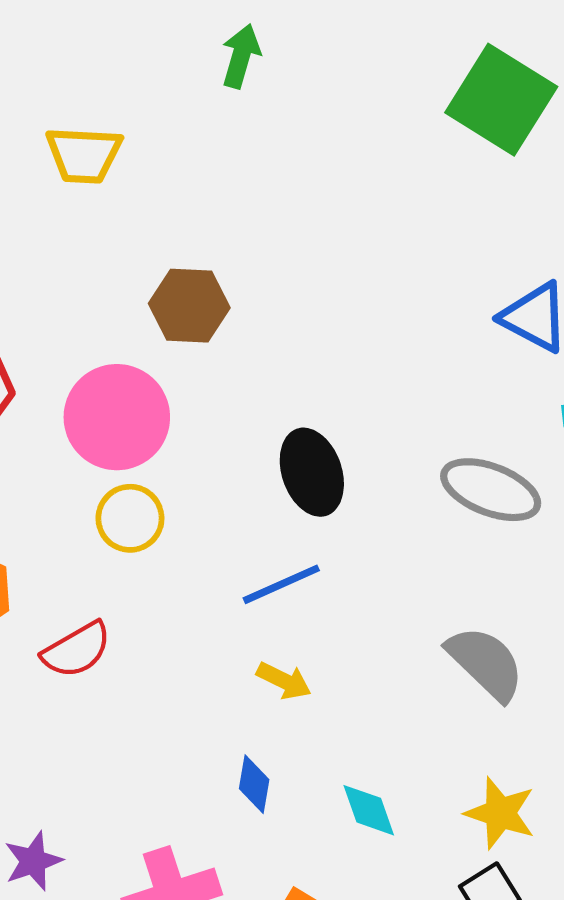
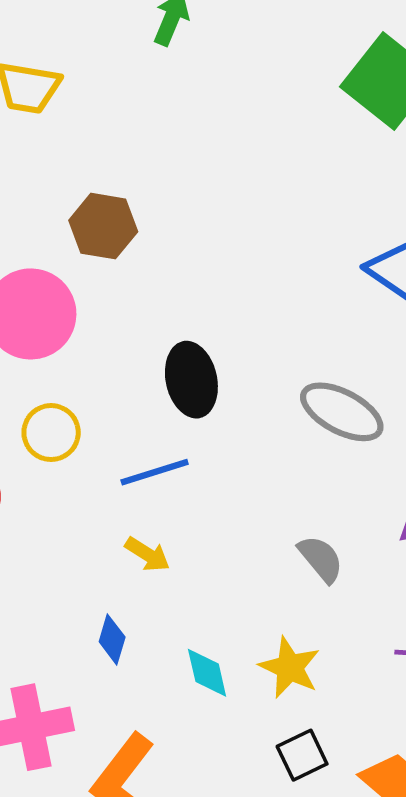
yellow circle: (130, 518) -> (51, 433), moved
gray semicircle: (486, 663) -> (321, 559), size x0.7
yellow star: (500, 813) -> (290, 668), moved

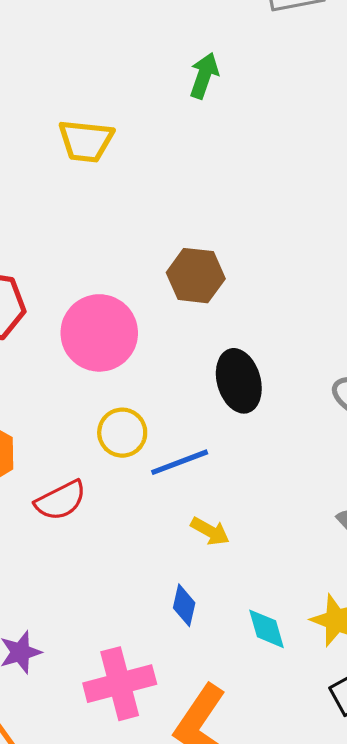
brown hexagon: (103, 226) -> (196, 276), moved
blue line: (155, 472) -> (180, 462), moved

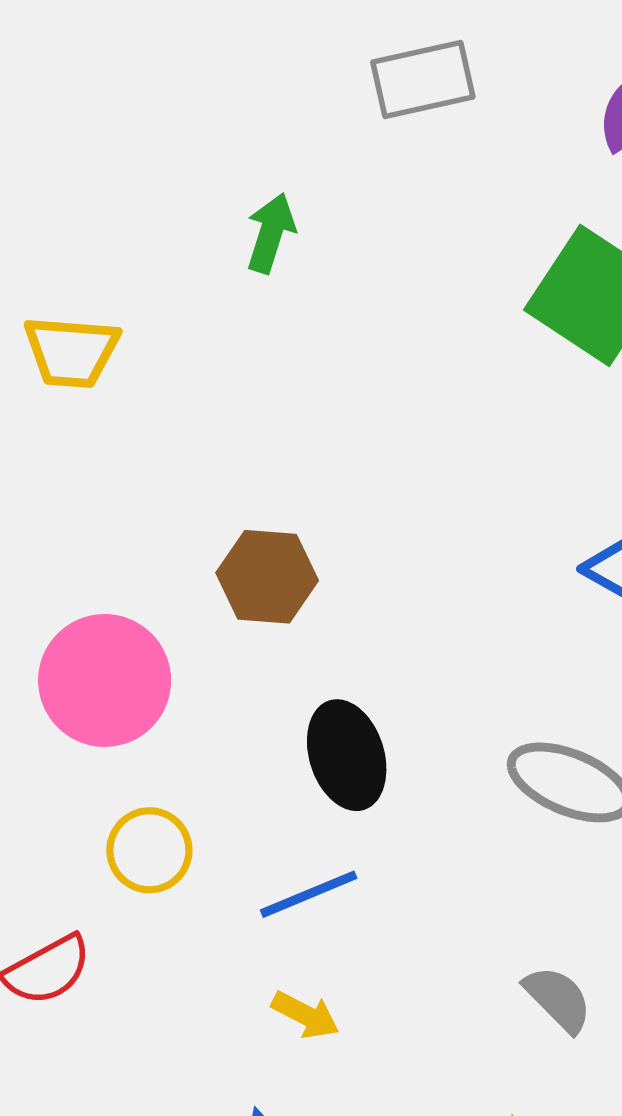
blue line: (180, 462) -> (309, 894), moved

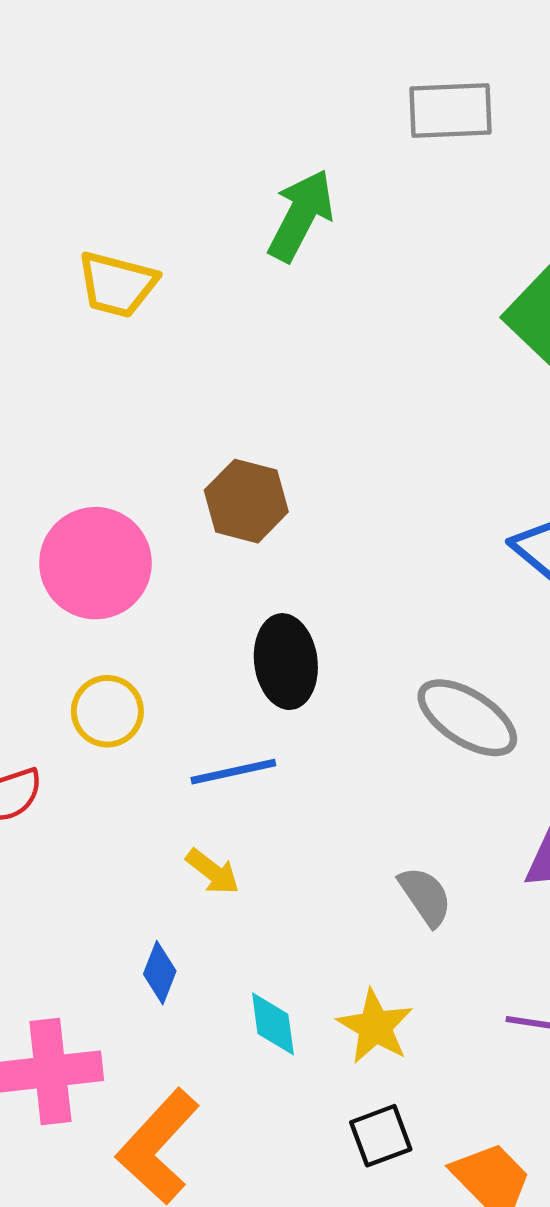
green arrow: (271, 233) -> (301, 215), size x1.4

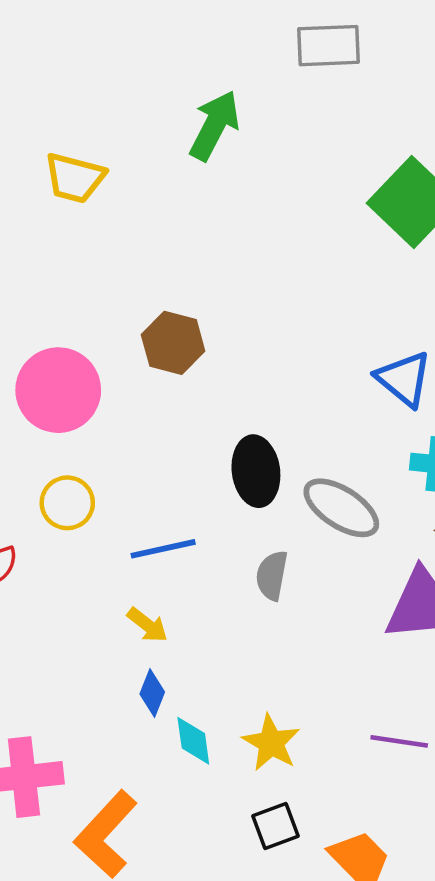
black ellipse: (286, 662) -> (256, 471), moved
gray semicircle: (425, 896) -> (272, 575), moved, turned -135
blue diamond: (160, 973) -> (152, 693), moved

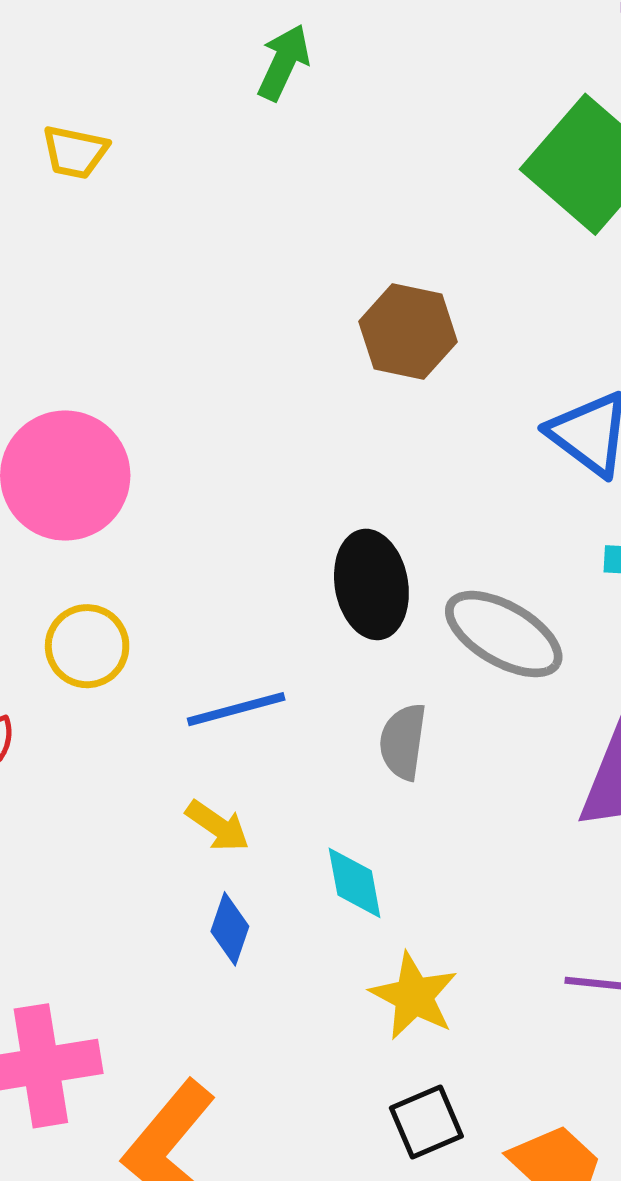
green arrow: (215, 125) -> (284, 62), size x0.7
yellow trapezoid: (75, 178) -> (75, 152), size x0.7
brown hexagon: (173, 343) -> (408, 332), moved
cyan diamond: (193, 741) -> (355, 883), moved

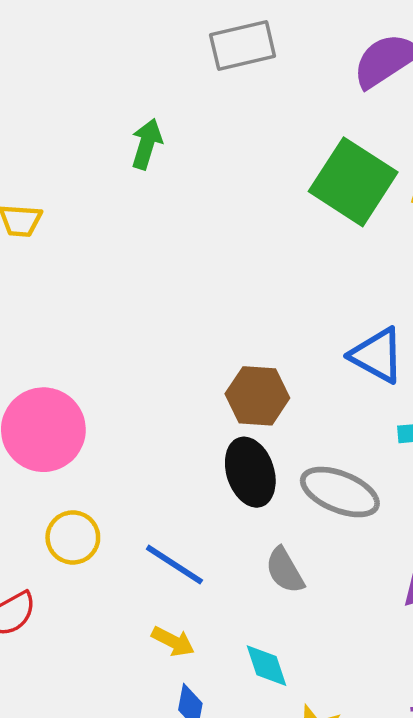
brown hexagon: (408, 332) -> (257, 396), moved
blue line: (236, 709) -> (174, 565), turned 56
gray semicircle: (403, 742) -> (285, 570), turned -30

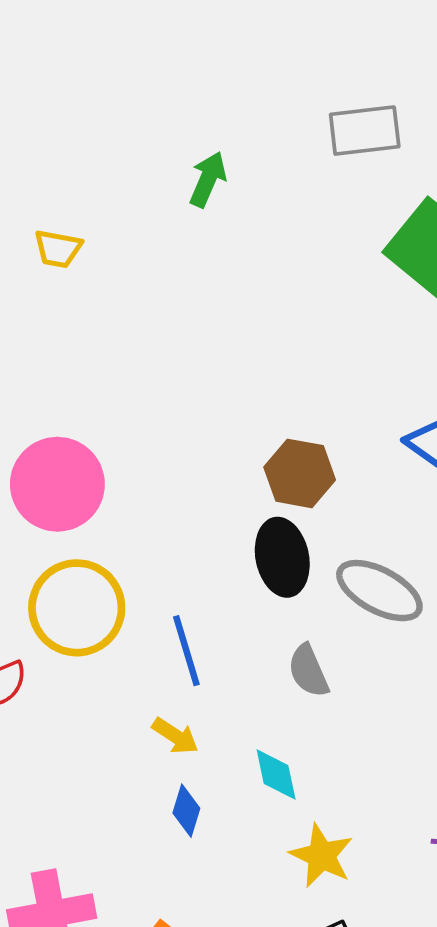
gray rectangle: (243, 45) -> (365, 131), moved
yellow circle: (73, 537) -> (77, 608), size x1.6
blue line: (174, 565) -> (186, 651), turned 34

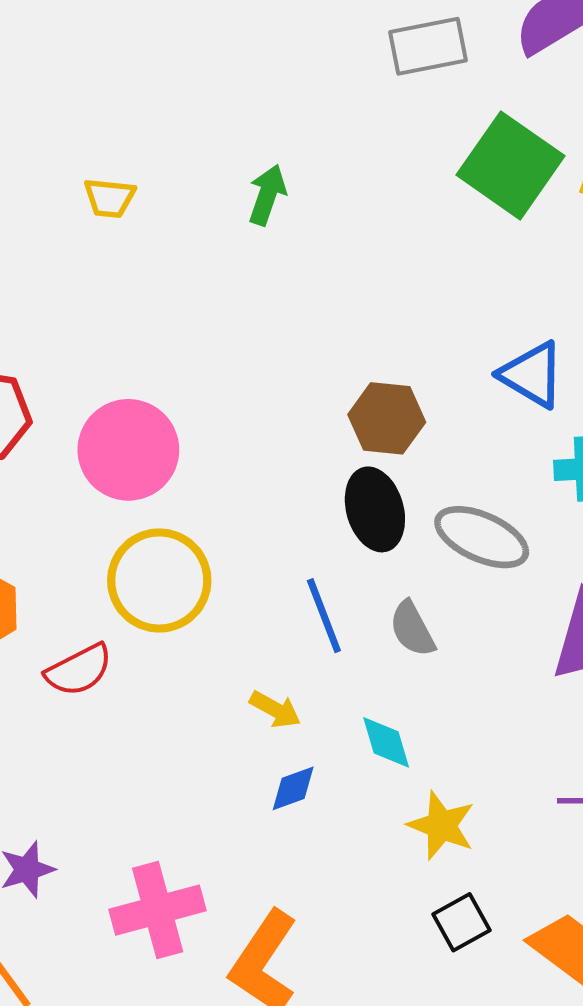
green arrow: (208, 179) -> (267, 195), moved
blue line: (186, 651) -> (324, 616), moved
blue diamond: (186, 811) -> (293, 788), turned 57

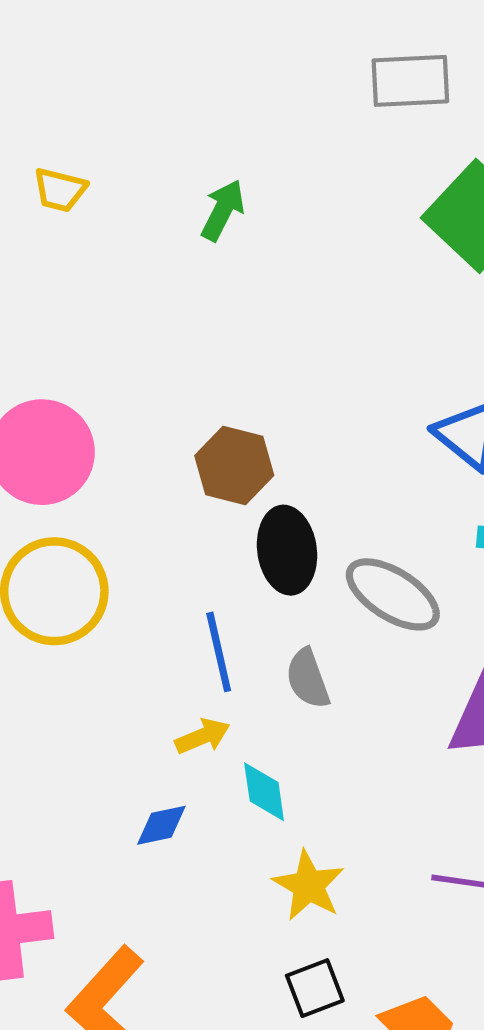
brown hexagon: (387, 418) -> (234, 466), moved
yellow arrow: (275, 709) -> (202, 736), moved, turned -60

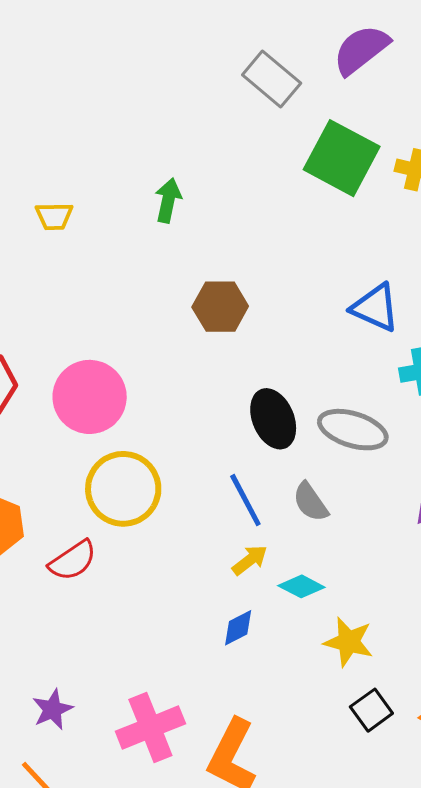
gray rectangle: (410, 81) -> (272, 79), turned 58
brown hexagon: (234, 466) -> (220, 307), moved
cyan diamond: (264, 792) -> (301, 586), turned -39

